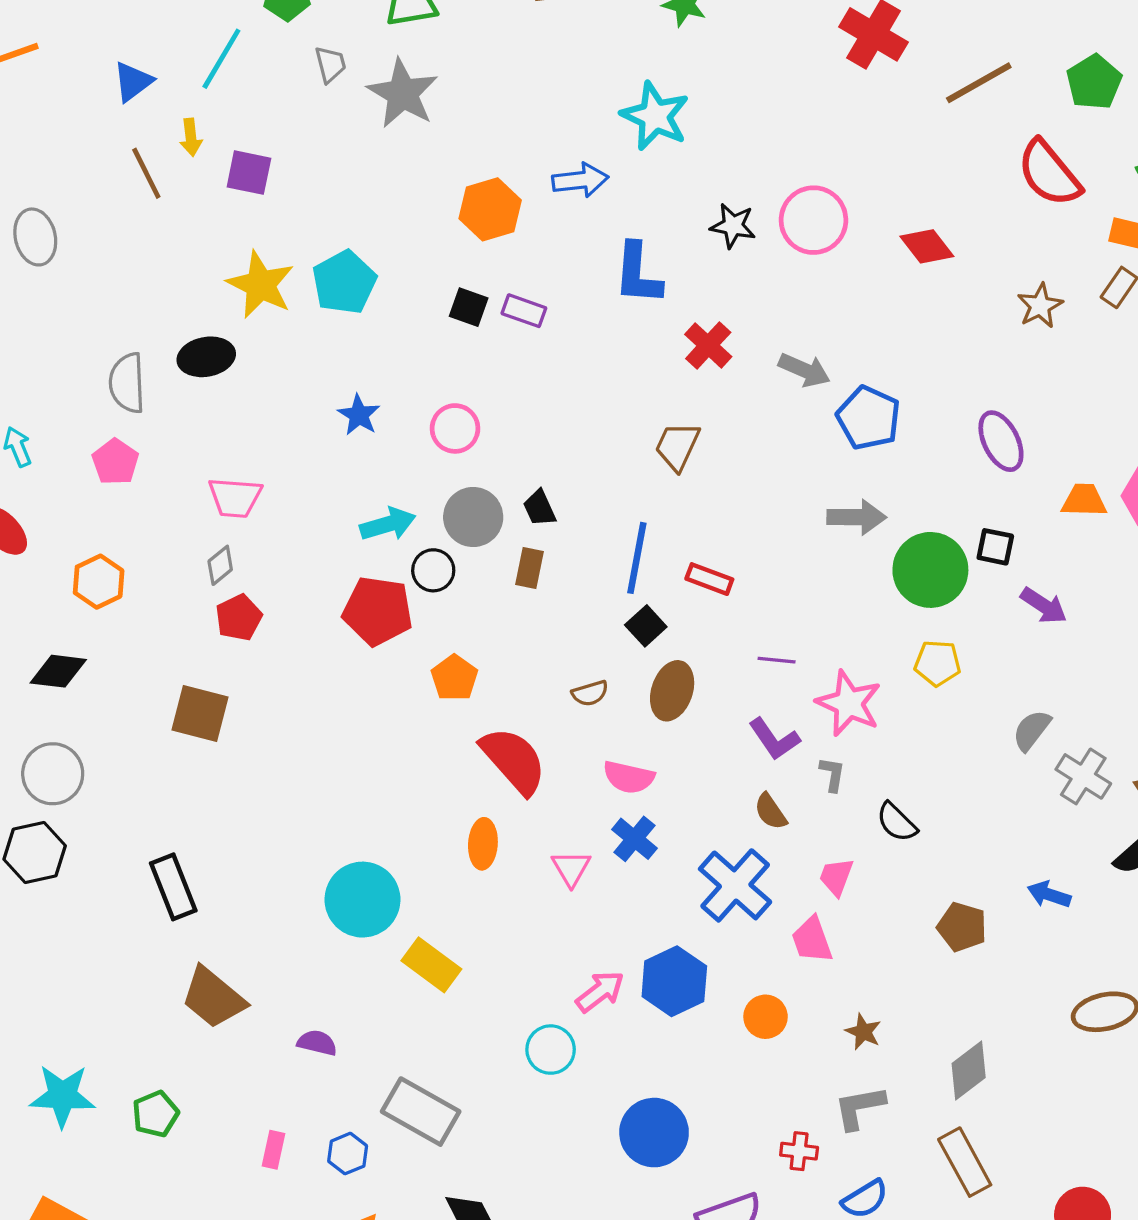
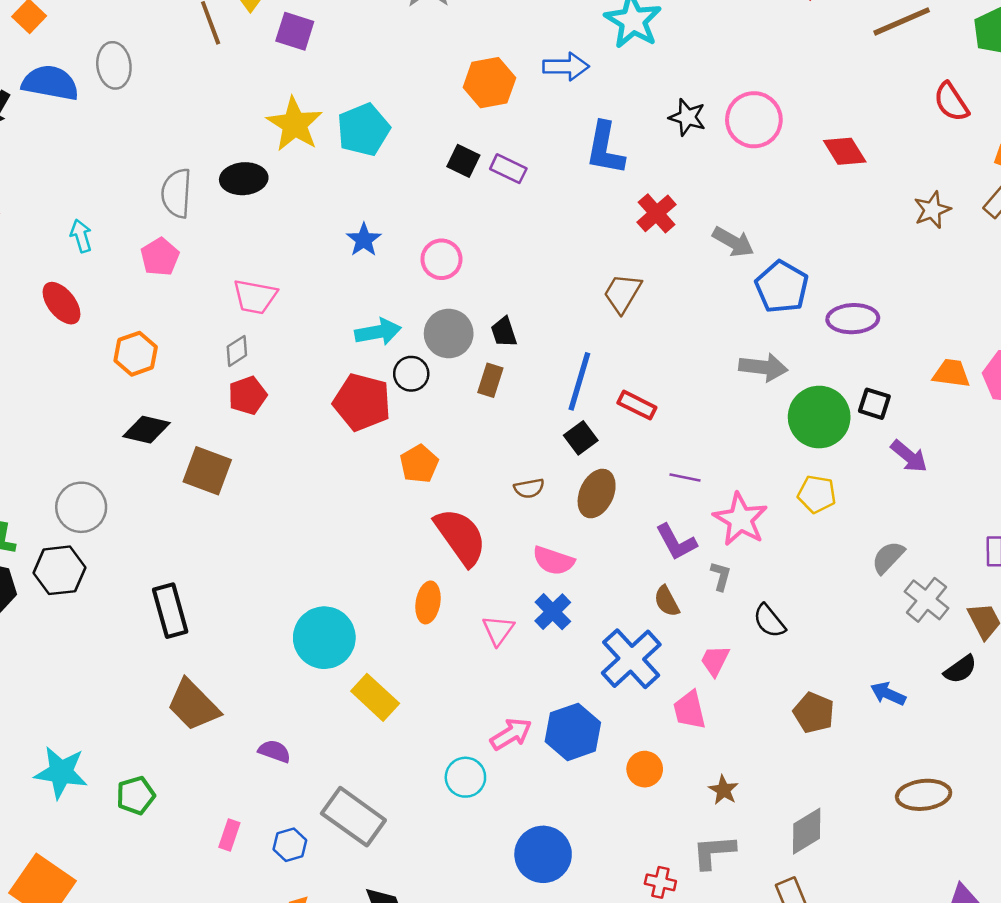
red semicircle: (1049, 173) -> (951, 102), size x0.7
purple ellipse: (1001, 441) -> (853, 319), moved, turned -72
black diamond: (58, 671) -> (146, 430), moved

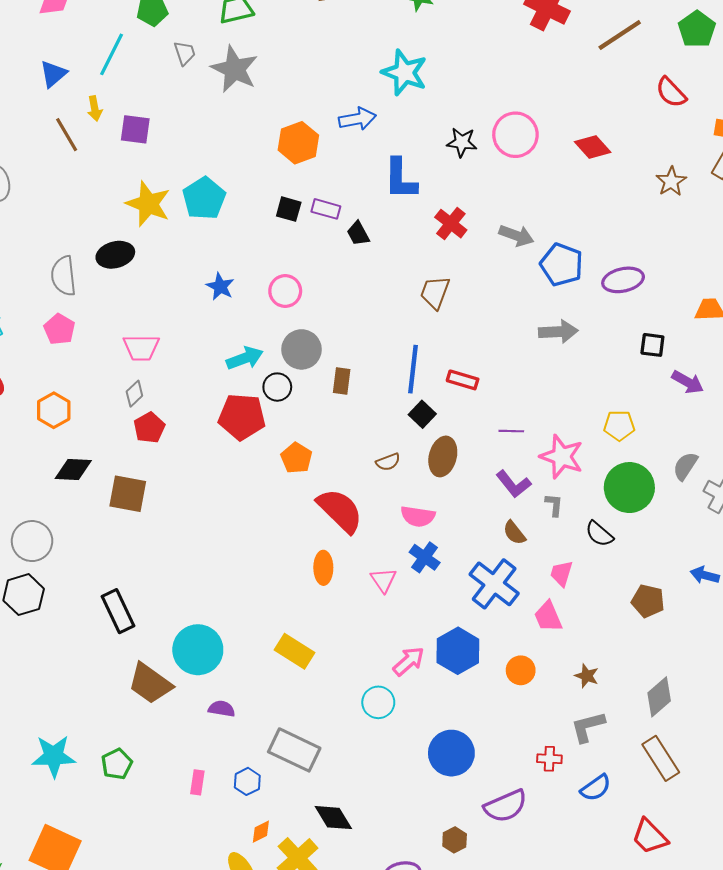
black trapezoid: (504, 332) -> (358, 234), moved
green circle: (819, 417) -> (629, 488), moved
cyan circle: (324, 638) -> (198, 650), moved

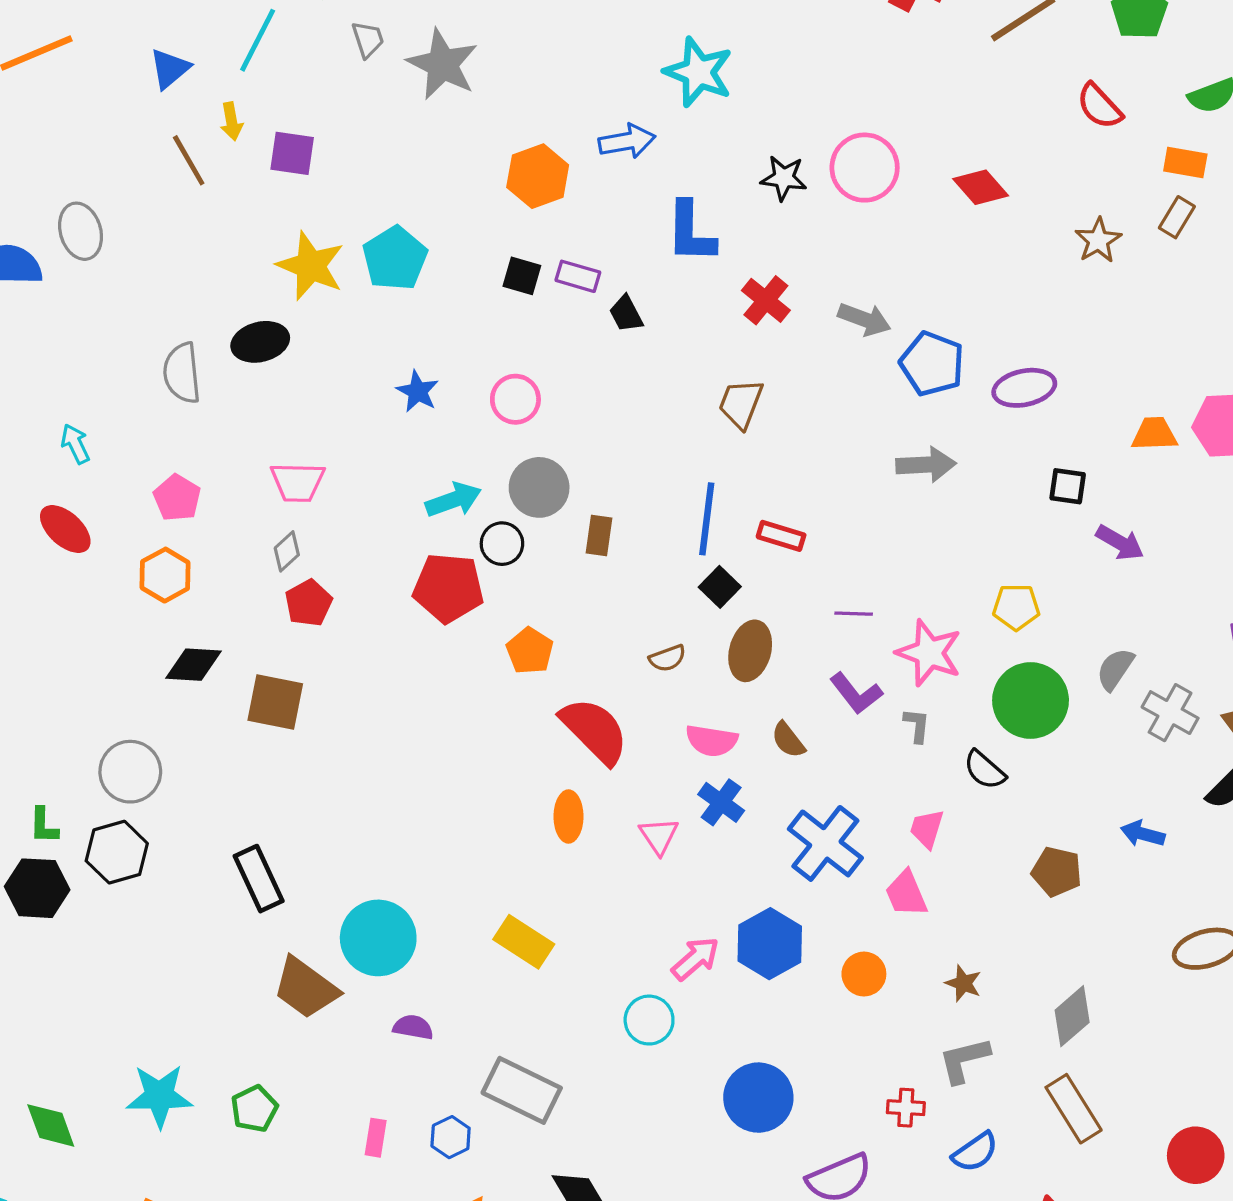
pink pentagon: (59, 329) -> (177, 498), moved
brown semicircle: (514, 533) -> (788, 740), moved

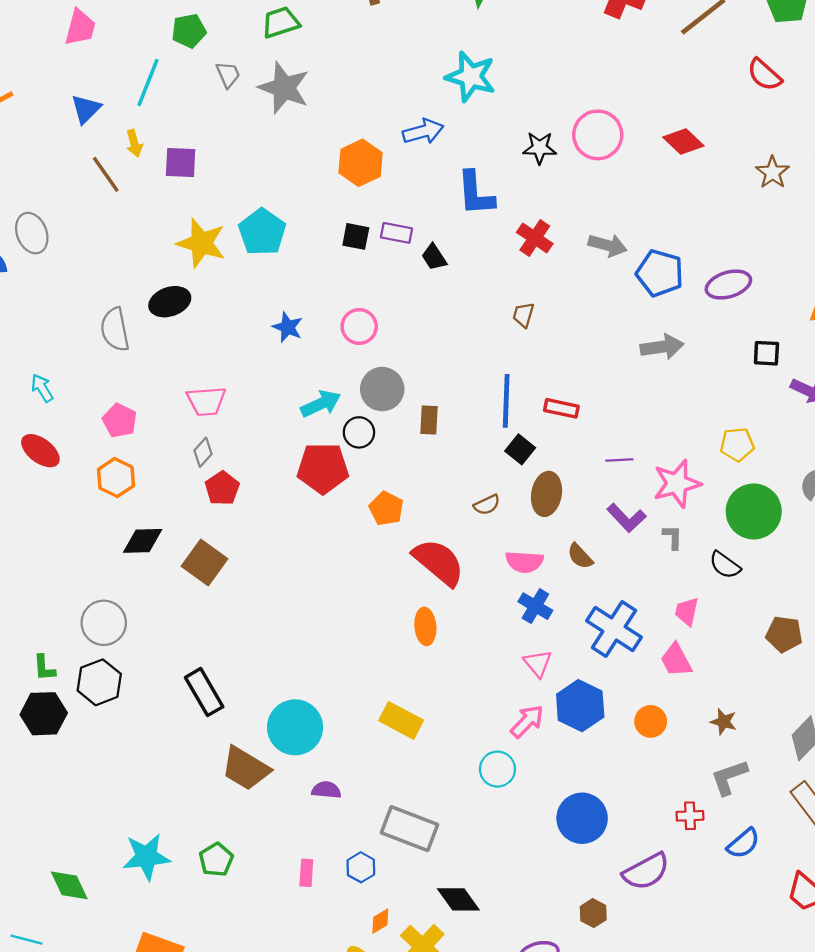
brown trapezoid: (741, 404) -> (523, 315), size x0.7
pink star: (929, 653) -> (677, 484), turned -30
brown square: (275, 702) -> (205, 563), turned 30
pink triangle: (659, 836) -> (538, 663), moved

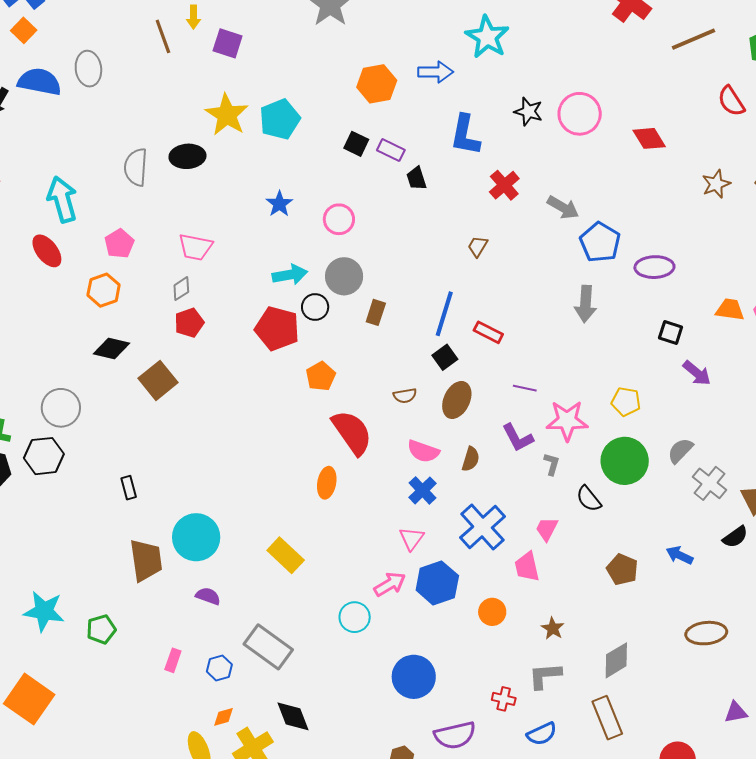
gray arrow: (662, 347) -> (585, 304), turned 87
cyan arrow: (42, 388) -> (62, 199), size x1.8
brown semicircle: (580, 556) -> (471, 459), turned -135
black rectangle: (204, 692) -> (129, 488), size x0.6
brown trapezoid: (246, 768) -> (146, 560), turned -144

